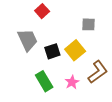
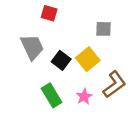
red square: (42, 11) -> (49, 13), turned -32
black square: (52, 51) -> (61, 60), turned -35

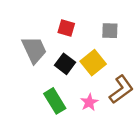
red square: (49, 13) -> (66, 28), moved

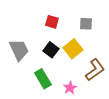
gray trapezoid: (34, 50) -> (19, 50), moved
pink star: (89, 102) -> (70, 88), moved

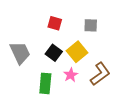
green rectangle: (43, 79) -> (45, 83), turned 36
pink star: (70, 88) -> (71, 75), moved

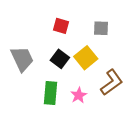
pink star: (71, 75) -> (79, 95), moved

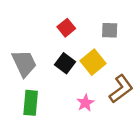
red square: (61, 26) -> (66, 28), turned 35
green rectangle: (50, 93) -> (31, 103), moved

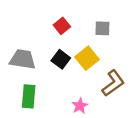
gray trapezoid: (24, 63) -> (23, 59), turned -56
pink star: (85, 103) -> (80, 106), moved

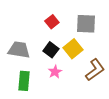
gray square: (102, 28) -> (86, 24), size x1.5
pink star: (80, 106) -> (55, 72), moved

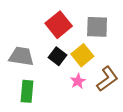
red square: (52, 22) -> (59, 25), size x1.6
pink star: (55, 72) -> (78, 81), moved

